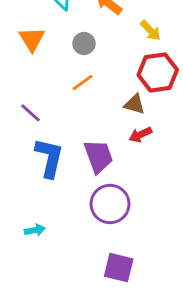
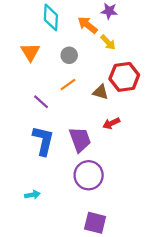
yellow arrow: (150, 30) -> (108, 42), moved
brown triangle: (135, 104) -> (100, 92), moved
purple line: (30, 113) -> (41, 102), moved

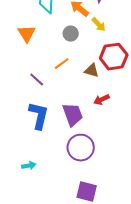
gray circle: (69, 55) -> (71, 34), moved

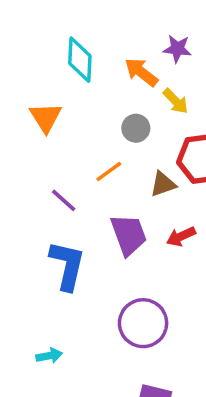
gray circle: (71, 34) -> (136, 128), moved
brown triangle: (92, 71) -> (163, 184), turned -35
purple trapezoid: (73, 115) -> (129, 235), moved

